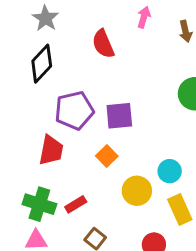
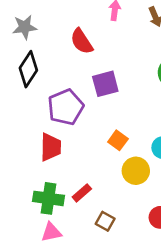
gray star: (45, 18) -> (25, 27), turned -30
purple square: (119, 116) -> (105, 84), moved
orange square: (107, 156) -> (118, 140), moved

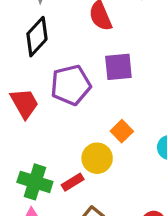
red trapezoid: (51, 147) -> (24, 103), moved, turned -40
yellow circle: (136, 171) -> (97, 158), moved

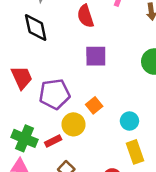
black diamond: (37, 37) -> (36, 28), turned -60
purple pentagon: (71, 85) -> (55, 94), moved

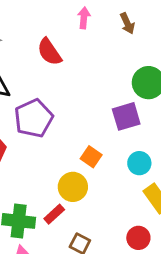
purple square: (96, 56) -> (126, 116), moved
purple pentagon: (55, 94) -> (34, 118), moved

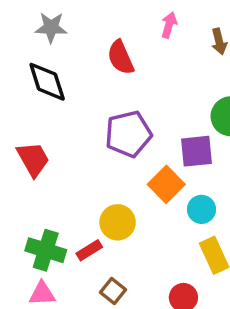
purple pentagon: (34, 118) -> (128, 134), moved
orange square: (91, 157) -> (166, 184), moved, size x1.4

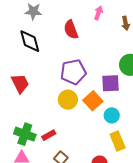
yellow circle: (118, 222) -> (68, 100), moved

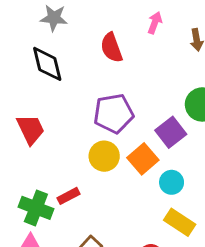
purple square: (110, 83) -> (171, 132), turned -36
red rectangle: (49, 135) -> (69, 196), moved
yellow rectangle: (118, 141) -> (180, 222), turned -36

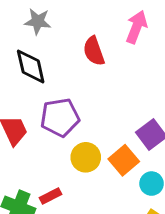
pink arrow: (155, 23) -> (136, 27), size x1.5
purple pentagon: (114, 113) -> (60, 117), moved

